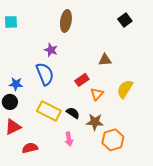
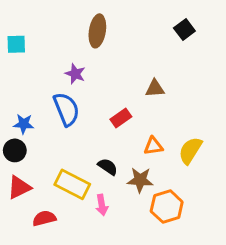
cyan square: (11, 22) -> (16, 44), moved
yellow semicircle: (125, 89) -> (190, 150), moved
orange triangle: (97, 94) -> (153, 146), moved, turned 40
yellow rectangle: (49, 111) -> (72, 184), moved

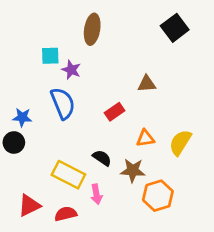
black square: (184, 29) -> (175, 28), size x1.4
cyan square: (16, 44) -> (50, 56), moved
red triangle: (19, 187) -> (29, 205), moved
red semicircle: (44, 218) -> (66, 214), moved

